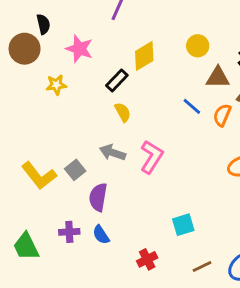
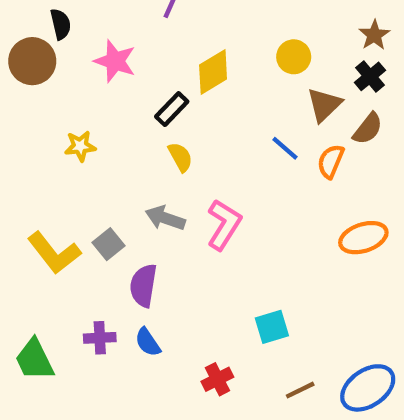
brown triangle: (218, 78) -> (324, 105), turned -45
yellow star: (56, 85) -> (80, 146), moved

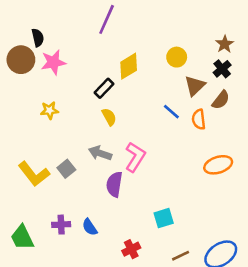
pink star: (115, 61) -> (53, 62), moved, turned -30
orange semicircle: (331, 161) -> (199, 119), turned -30
purple semicircle: (143, 286) -> (114, 184), moved

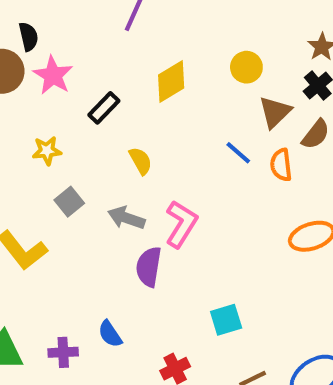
pink star: (53, 62) -> (53, 75), turned -30
black rectangle: (104, 88) -> (104, 108), moved
gray square: (66, 169) -> (69, 202), moved
purple cross: (61, 225) -> (63, 352), moved

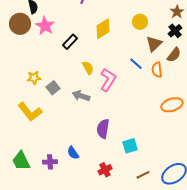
yellow star: (47, 151) -> (34, 78), moved
pink L-shape: (181, 224) -> (108, 80), moved
purple semicircle: (149, 267) -> (103, 129), moved

